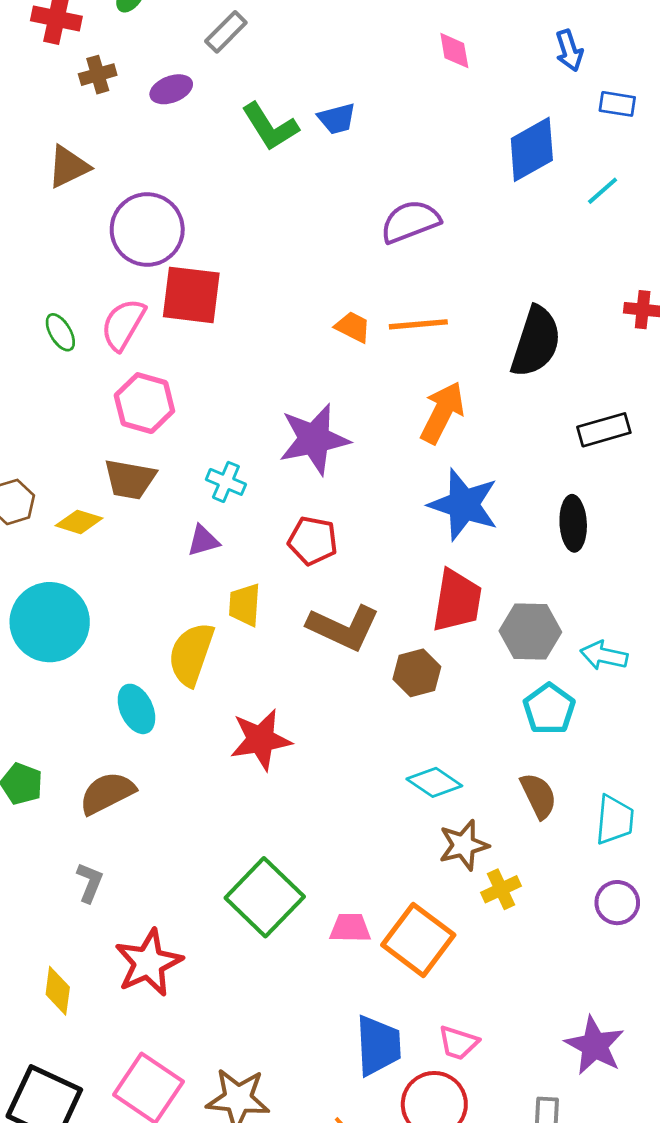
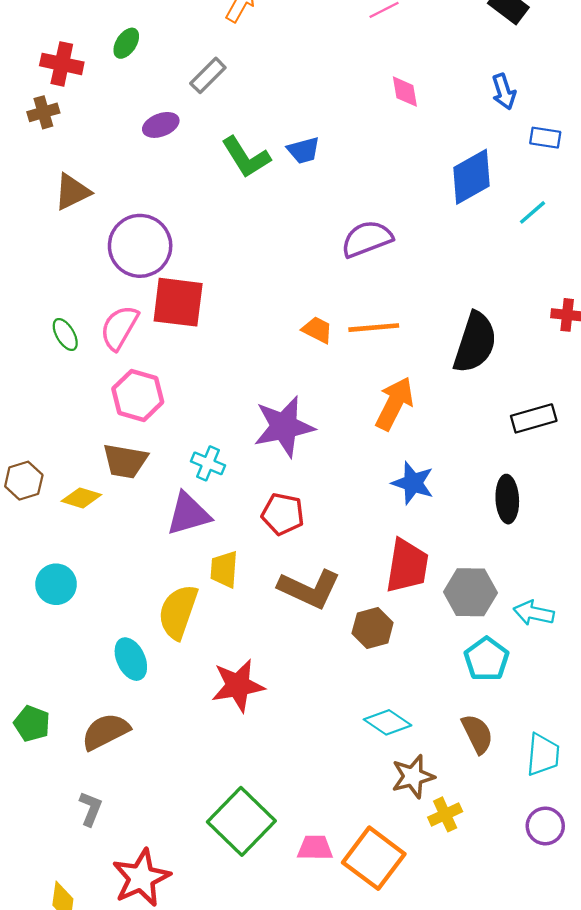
brown cross: (98, 75) -> (43, 112), moved
blue star: (464, 505) -> (413, 483), size x0.7
purple triangle: (203, 541) -> (188, 514), size x1.6
cyan circle: (50, 622) -> (56, 584), size x0.6

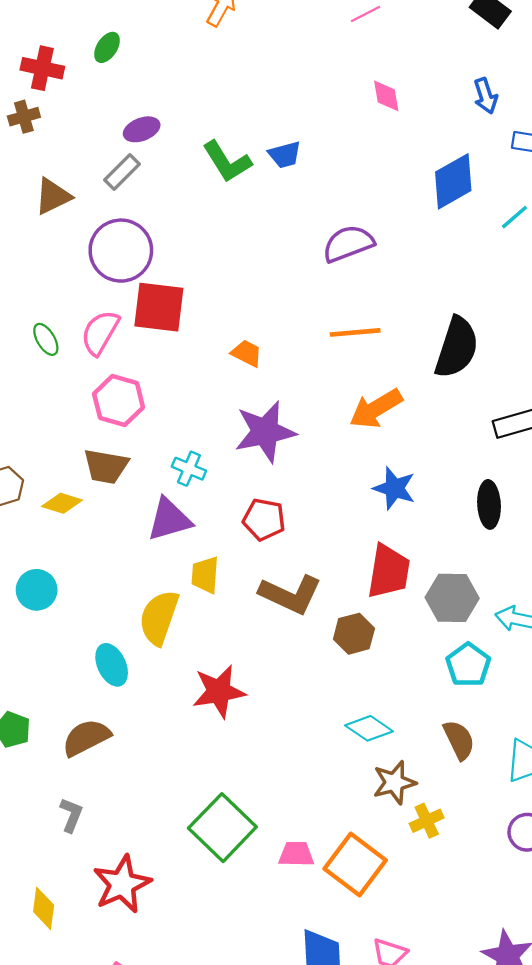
gray rectangle: (208, 75) -> (122, 172), moved
orange trapezoid: (317, 330) -> (247, 353), moved
orange arrow: (394, 404) -> (376, 409), turned -148

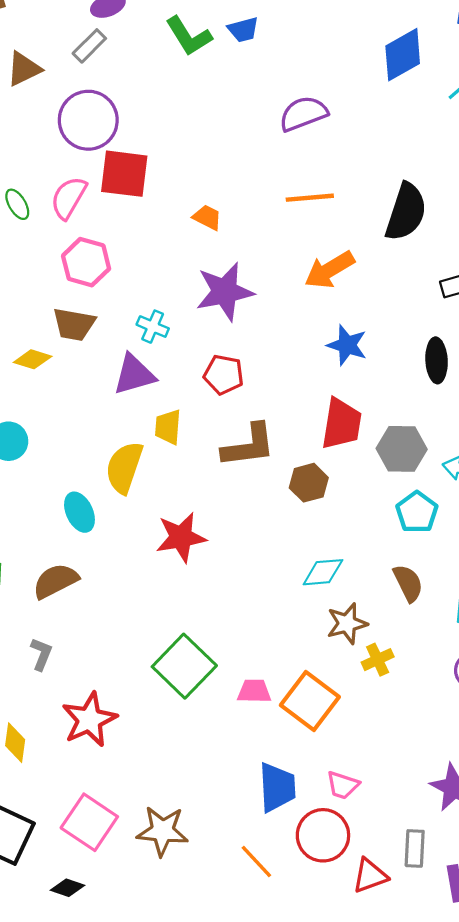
brown L-shape: (291, 594) -> (249, 446), turned -32
cyan diamond: (369, 728) -> (323, 572), turned -39

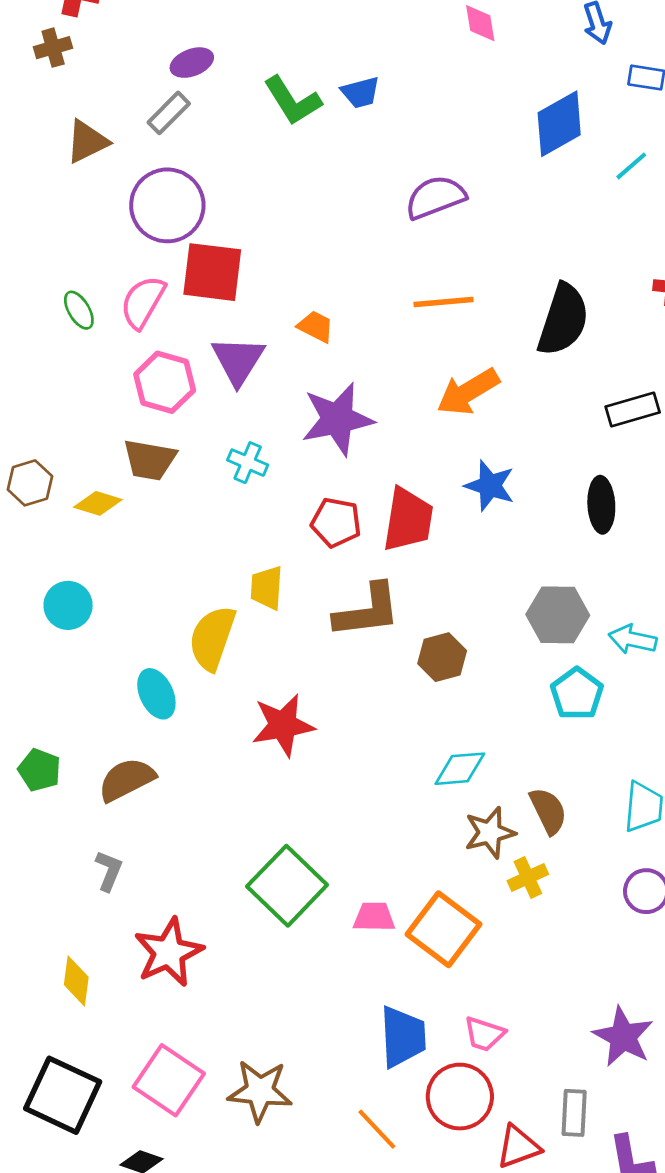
purple triangle: (134, 375) -> (238, 361), moved, turned -42
red trapezoid: (342, 424) -> (408, 520), moved
brown semicircle: (408, 583) -> (548, 811), moved

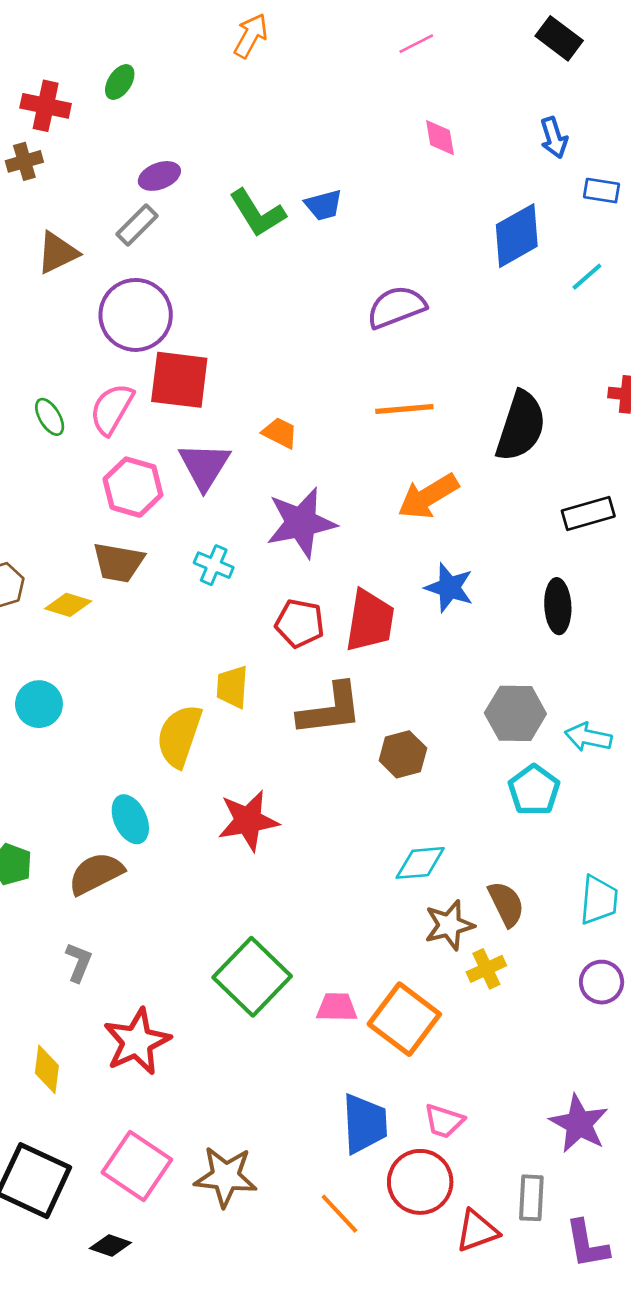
cyan ellipse: (156, 694) -> (130, 819), moved

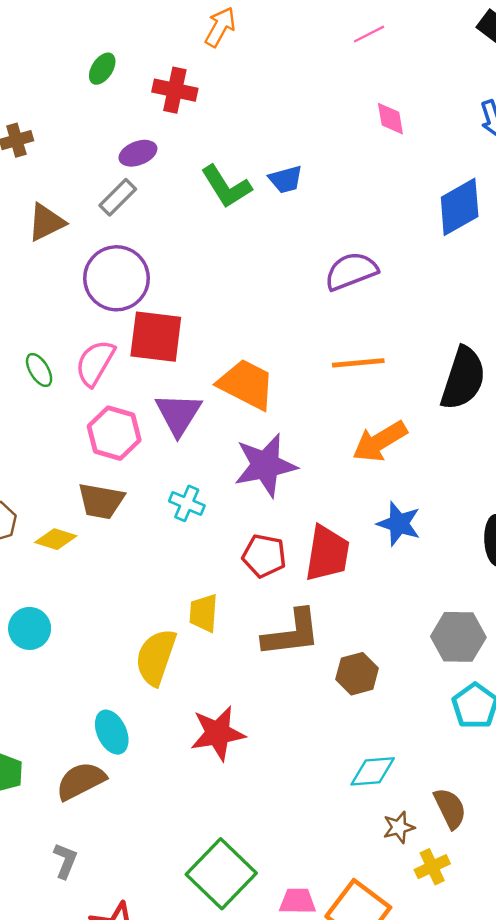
red cross: (46, 106) -> (175, 90), moved
orange trapezoid: (280, 433) -> (246, 384), size x1.8
brown star: (449, 925) -> (399, 827), size x0.7

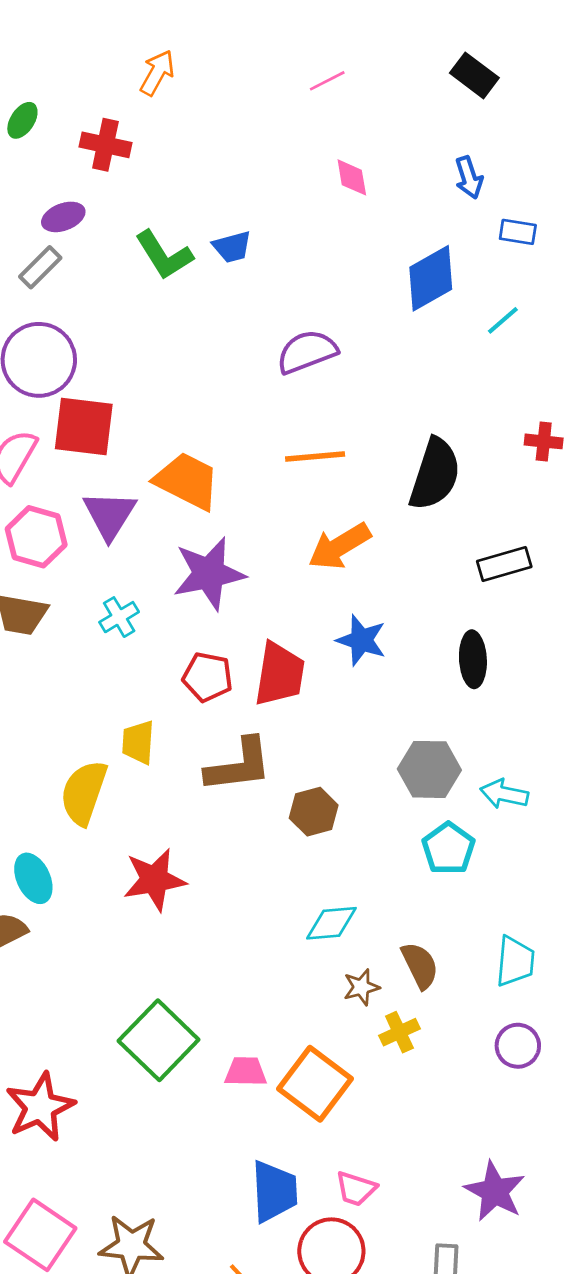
cyan cross: (187, 503) -> (119, 617), turned 36

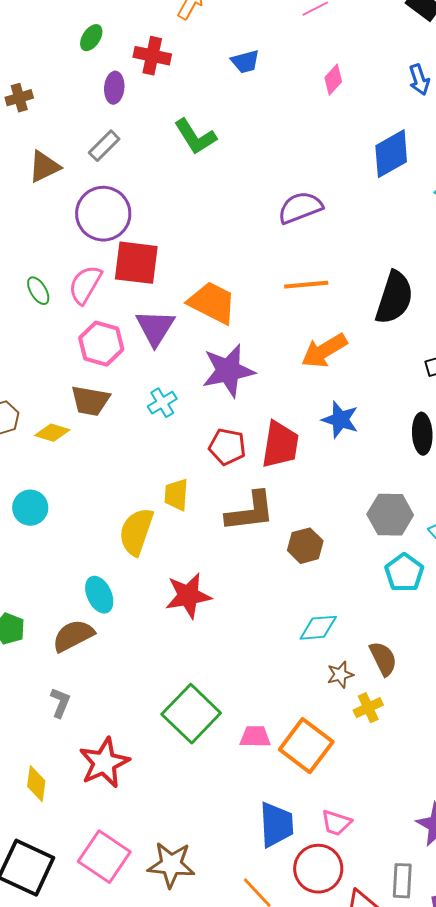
pink diamond: (352, 177) -> (333, 80), turned 52
purple ellipse: (63, 217) -> (114, 88), moved, turned -64
blue trapezoid: (232, 247) -> (245, 62), moved

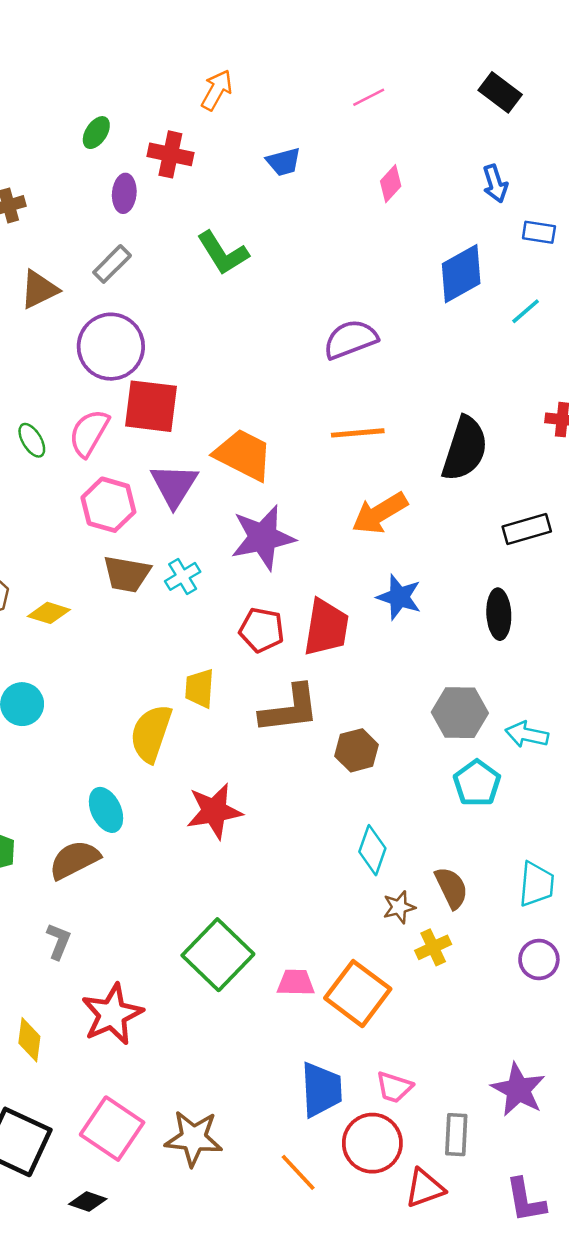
brown trapezoid: (90, 401) -> (127, 574), moved
cyan diamond: (318, 628) -> (372, 850), turned -66
gray rectangle: (402, 881) -> (456, 1135), moved

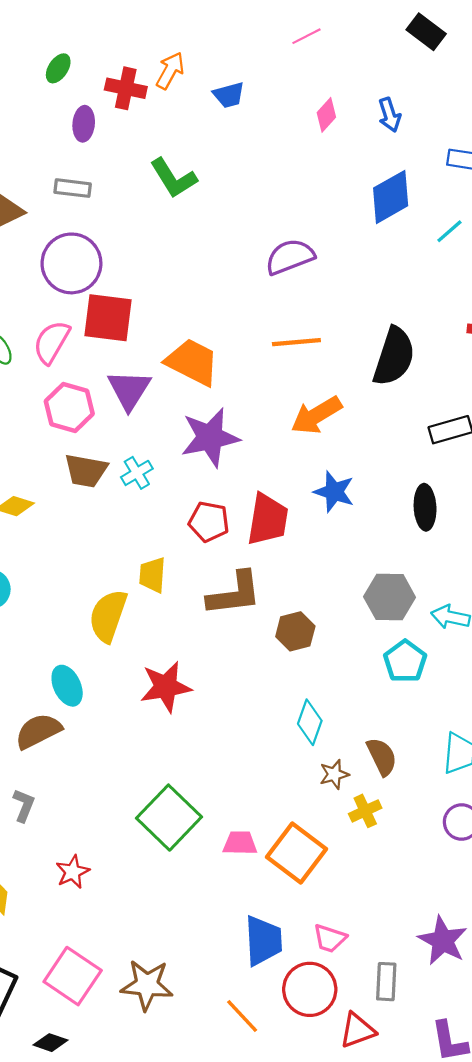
orange arrow: (217, 90) -> (170, 71), moved
blue arrow: (495, 184) -> (390, 115), moved
gray rectangle: (112, 264) -> (73, 188), turned 52
red star: (112, 1014) -> (73, 872), size x0.6

